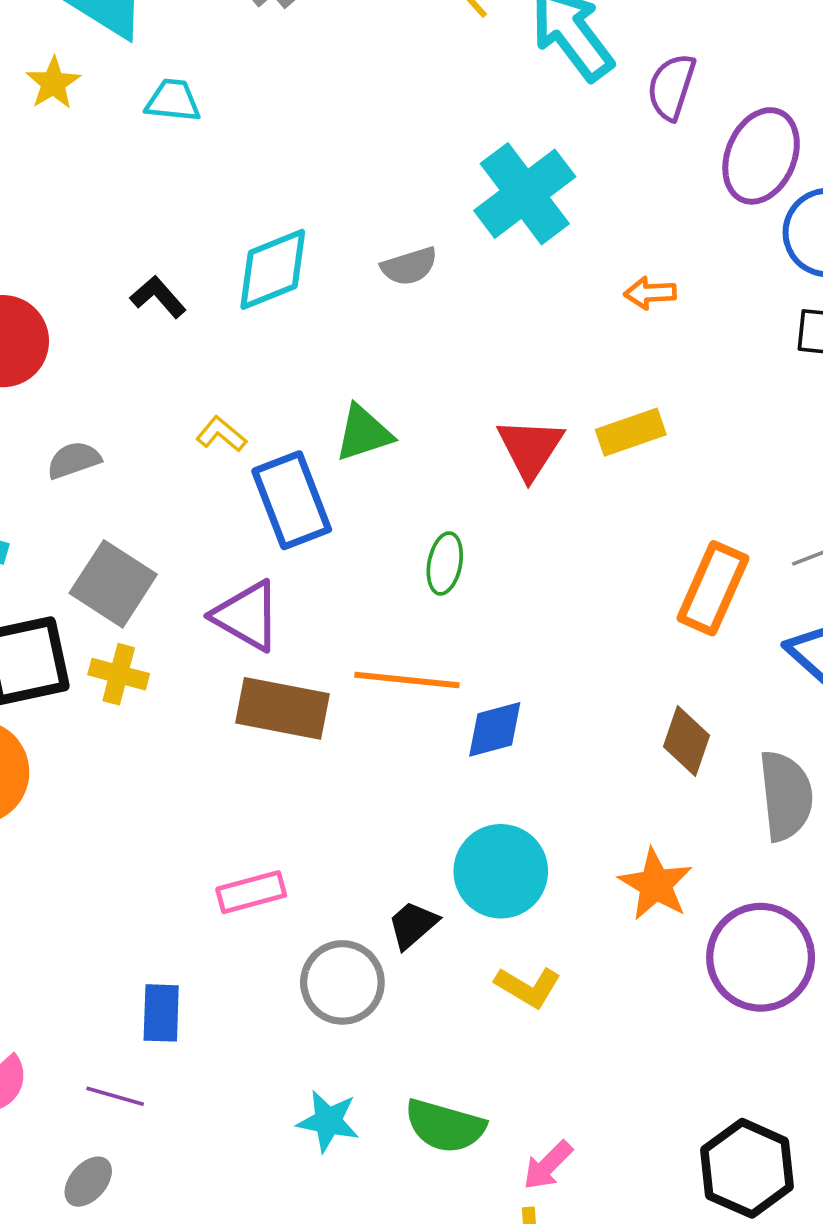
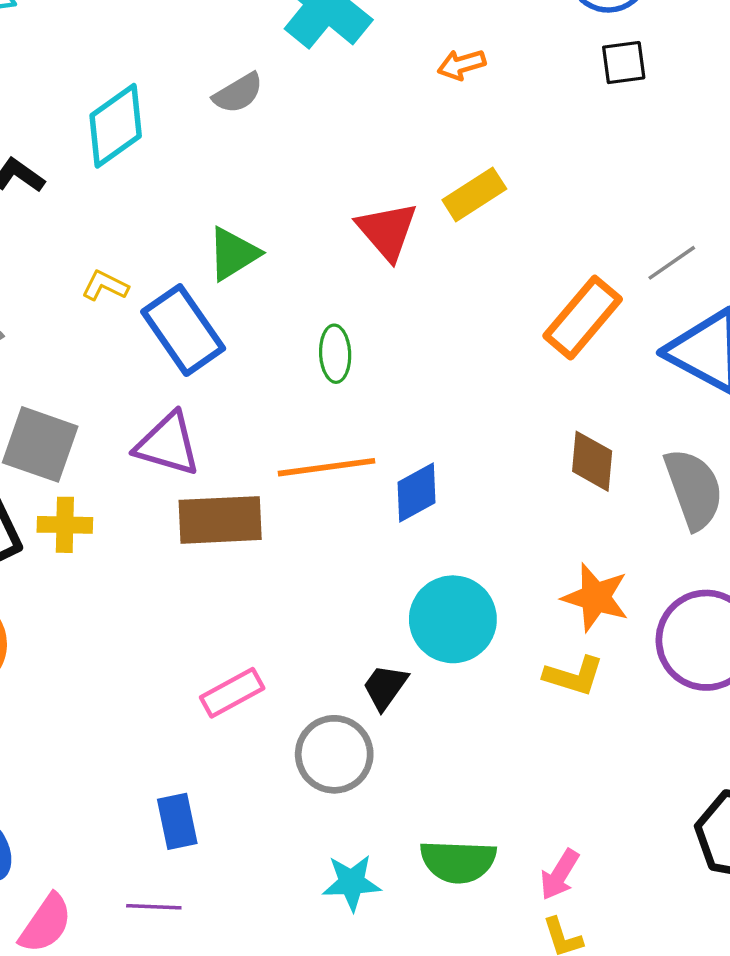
orange rectangle: (713, 588) -> (583, 318), turned 30
yellow L-shape: (528, 987) -> (574, 676), moved

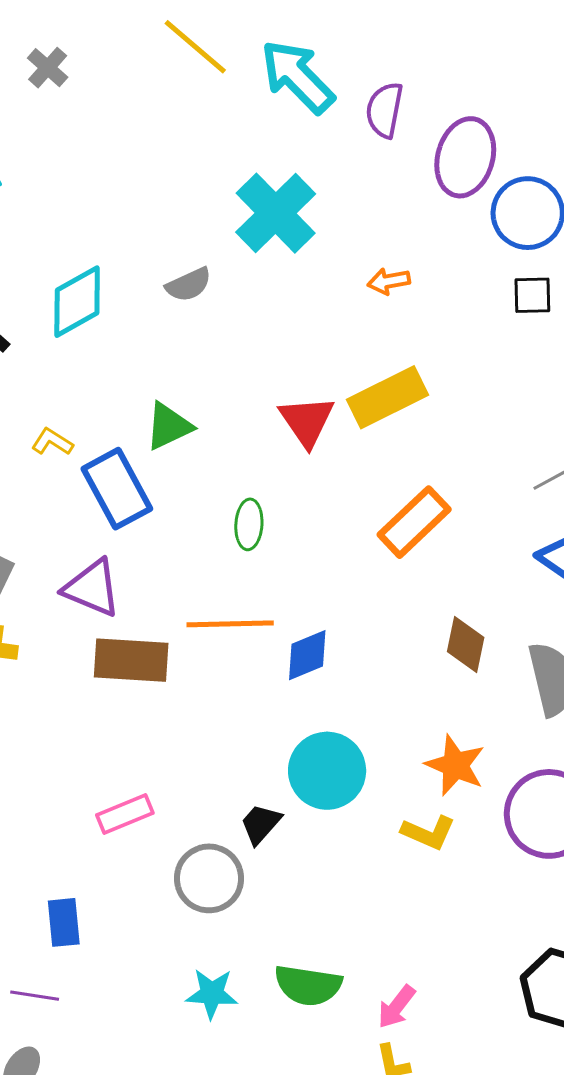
yellow rectangle: (474, 194) -> (388, 397), size x1.4
orange rectangle: (583, 318) -> (414, 522), moved

